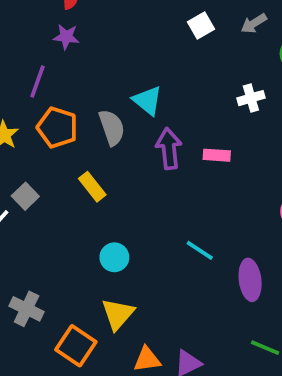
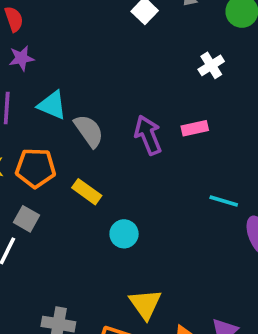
cyan triangle: (147, 101) -> (52, 105), moved
orange pentagon: (57, 127) -> (36, 168), moved
cyan line: (200, 250) -> (224, 201), moved
cyan circle: (114, 257) -> (124, 234), moved

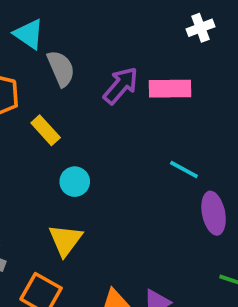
pink rectangle: (195, 128) -> (170, 89), size x1.5
purple arrow: (148, 135) -> (121, 86), turned 51
yellow triangle: (145, 304) -> (65, 240), moved

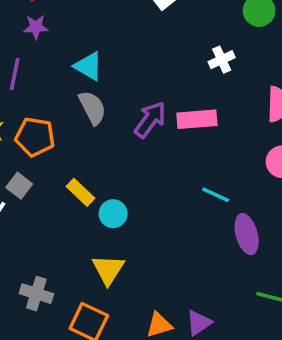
cyan triangle: (29, 34) -> (88, 66), moved
yellow rectangle: (46, 130) -> (81, 192), moved

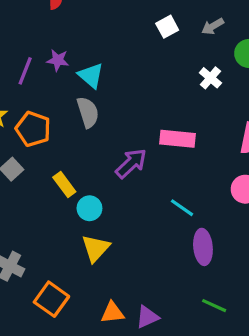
purple star: (36, 27) -> (58, 60), moved
white cross: (222, 60) -> (210, 78), moved, turned -35
purple arrow: (150, 120) -> (131, 163), moved
yellow triangle: (108, 270) -> (96, 248), moved

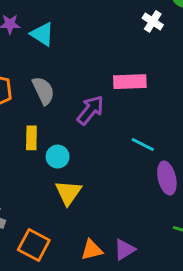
gray semicircle: (88, 112) -> (43, 91), moved
yellow rectangle: (64, 185) -> (31, 138), turned 45

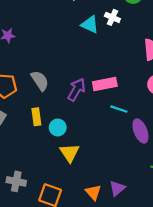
cyan triangle: (42, 34) -> (90, 25), moved
pink rectangle: (130, 82) -> (105, 84), moved
orange triangle: (92, 250) -> (93, 192), turned -49

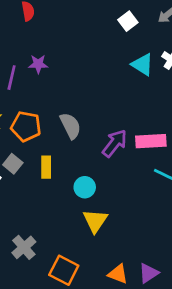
yellow rectangle: (36, 117) -> (46, 167), moved
gray cross: (16, 181) -> (24, 247), turned 30
orange triangle: (93, 192) -> (118, 274), turned -35

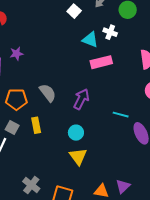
pink rectangle: (151, 141) -> (101, 62), moved
cyan circle: (85, 187) -> (76, 133), moved

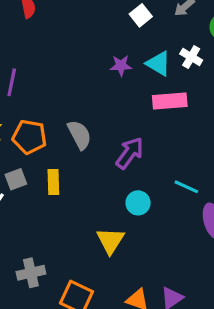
purple star: (17, 54) -> (121, 66), moved
gray square: (12, 127) -> (16, 179), turned 32
cyan circle: (76, 133) -> (138, 203), moved
gray cross: (31, 185) -> (31, 273), turned 30

